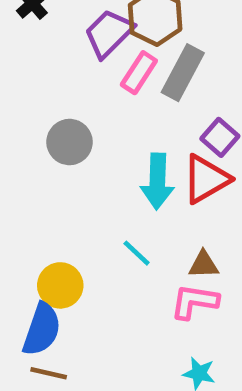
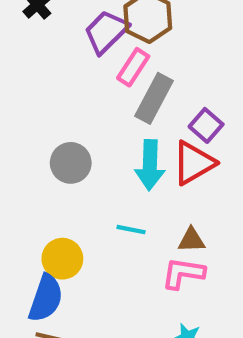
gray rectangle: (183, 73) -> (154, 98), moved
gray circle: (69, 142) -> (71, 163), moved
cyan line: (137, 253) -> (131, 230), turned -32

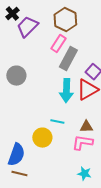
purple trapezoid: (106, 32) -> (27, 27), moved
gray circle: (71, 163) -> (16, 76), moved
yellow circle: (62, 259) -> (42, 138), moved

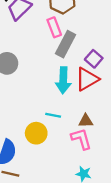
pink rectangle: (58, 44) -> (54, 27), turned -54
pink L-shape: (82, 143) -> (81, 139), turned 65

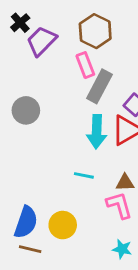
yellow circle: (36, 133) -> (63, 225), moved

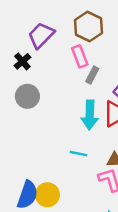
black cross: (20, 23) -> (22, 61), moved
gray rectangle: (99, 86) -> (92, 75), size x0.6
yellow circle: (63, 225) -> (47, 195), moved

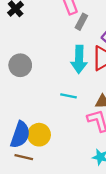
gray circle: (27, 96) -> (20, 65), moved

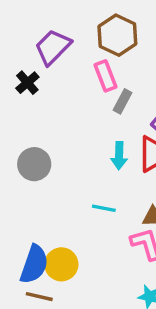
cyan arrow: (79, 59) -> (119, 156), size x0.7

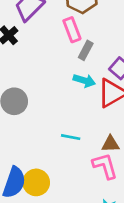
cyan arrow: (119, 156) -> (84, 81), moved, turned -75

